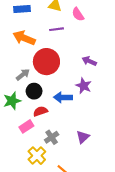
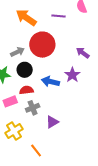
gray cross: (52, 137) -> (33, 108), moved
purple triangle: (83, 137) -> (52, 122), moved

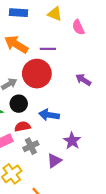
purple line: (58, 16) -> (48, 49), moved
purple star: (72, 75) -> (72, 141), moved

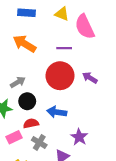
pink semicircle: (78, 27) -> (85, 27), size x1.6
purple line: (48, 49) -> (64, 48), moved
red circle: (37, 74) -> (60, 76), moved
gray cross: (31, 146) -> (39, 142), turned -32

